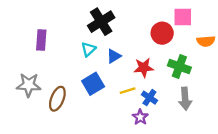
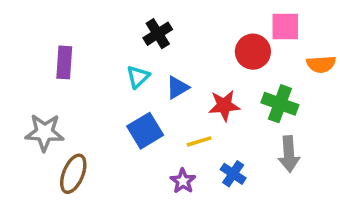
black cross: (101, 22) -> (158, 34), size x0.7
blue cross: (149, 98) -> (233, 174), moved
brown ellipse: (57, 99) -> (73, 174), moved
purple star: (140, 117) -> (183, 181), moved

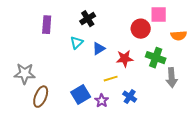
purple rectangle: (64, 62) -> (47, 25), moved
blue square: (145, 131) -> (81, 95), moved
gray arrow: (289, 154) -> (172, 78), moved

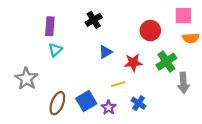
pink square: (159, 15) -> (183, 16), moved
cyan triangle: (77, 43) -> (55, 50), moved
green cross: (156, 58) -> (166, 62), turned 36
gray star: (25, 74) -> (26, 79), turned 30
brown ellipse: (41, 97) -> (57, 103), moved

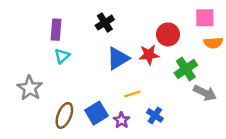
blue triangle: (105, 52) -> (118, 58), size x1.5
red star: (133, 63) -> (149, 55), moved
gray arrow: (183, 83) -> (205, 93), turned -60

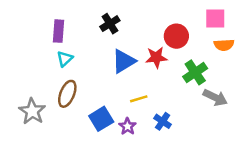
gray star: (30, 88) -> (32, 111), moved
brown ellipse: (64, 115) -> (67, 94), moved

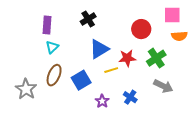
red star: (156, 57) -> (127, 58), moved
gray arrow: (215, 98) -> (163, 86), moved
yellow line: (139, 99) -> (111, 70), moved
blue square: (101, 119) -> (81, 80), moved

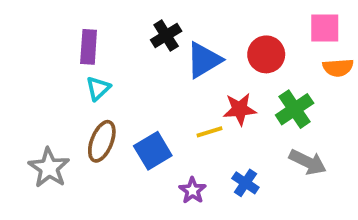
blue triangle: (99, 49) -> (204, 60), moved

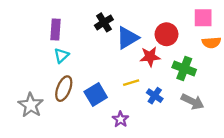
red star: (240, 109) -> (150, 57), moved
green cross: (295, 109) -> (184, 68), turned -35
blue cross: (245, 183) -> (155, 96), moved

